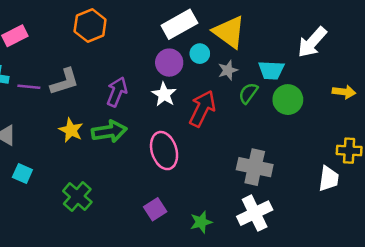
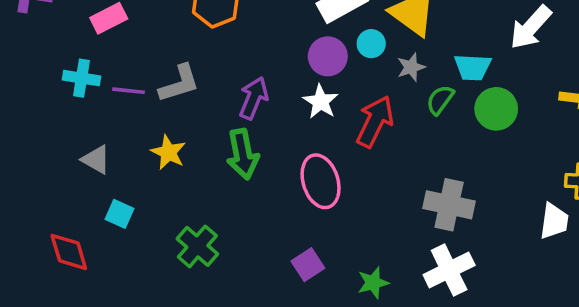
yellow star: (71, 130) -> (168, 152), moved
green arrow: (109, 131) -> (243, 154), turned 88

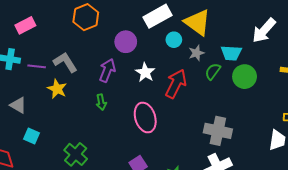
purple circle: (328, 56) -> (126, 42), moved
gray L-shape: (179, 83) -> (65, 62), turned -105
yellow star: (168, 152) -> (57, 89), moved
green arrow: (243, 154) -> (101, 102), size x0.6

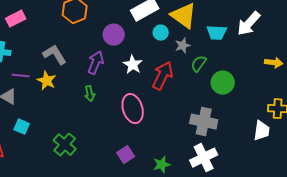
cyan trapezoid: (231, 53) -> (217, 33), moved
purple line: (37, 66) -> (21, 76), moved
green circle: (245, 77) -> (223, 83), moved

